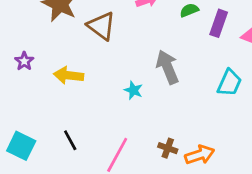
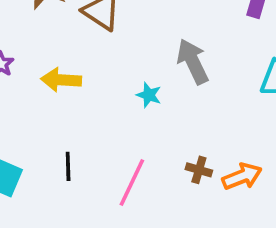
black line: (70, 140) -> (68, 166), turned 30

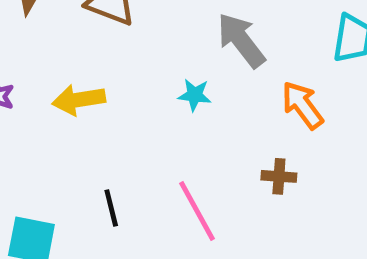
orange arrow: (242, 176) -> (302, 105), moved, turned -93
pink line: (132, 183) -> (197, 211), turned -42

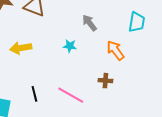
gray arrow: (241, 40) -> (90, 23), size x0.7
pink line: (197, 211) -> (71, 95), turned -32

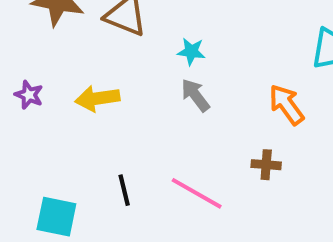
gray arrow: (90, 23) -> (195, 95), moved
cyan star: (70, 46) -> (191, 51), moved

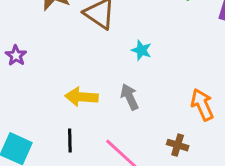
gray arrow: (195, 95) -> (130, 97), moved
yellow arrow: (97, 98) -> (81, 97), moved

